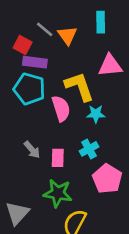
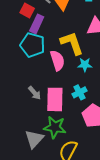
purple rectangle: (35, 62) -> (37, 24), turned -72
pink rectangle: (58, 158) -> (55, 99), size x1.6
gray triangle: (17, 213) -> (34, 139), moved

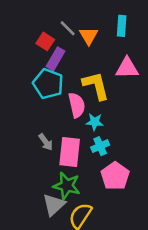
cyan star: (85, 65) -> (95, 122), moved
gray triangle: (34, 139) -> (54, 205), moved

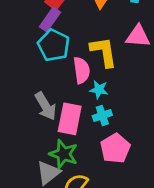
purple rectangle: (55, 59) -> (50, 19), moved
gray arrow: (46, 142) -> (46, 106), size x1.5

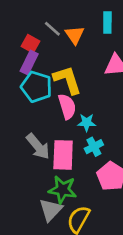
yellow L-shape: (104, 52) -> (67, 80), moved

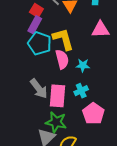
cyan star: (87, 122) -> (83, 65), moved

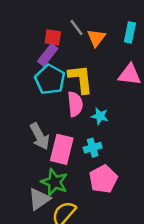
red square: (36, 10) -> (53, 37), turned -32

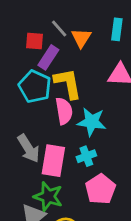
purple rectangle: (48, 55) -> (48, 57), moved
cyan star: (100, 116) -> (92, 122), size x1.5

